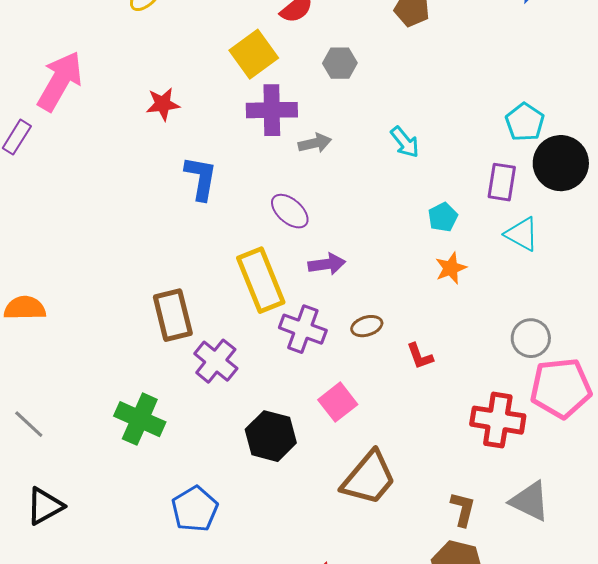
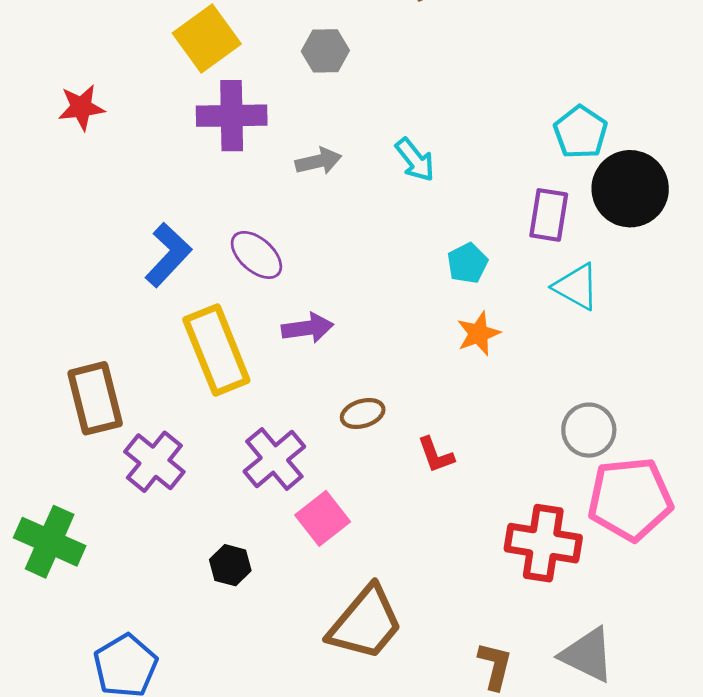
gray arrow: (315, 143) -> (319, 161), moved
blue L-shape: (201, 178) -> (168, 255), moved, turned 33
purple cross: (303, 329) -> (274, 459), moved, turned 30
black hexagon: (271, 436) -> (230, 565), size x0.6

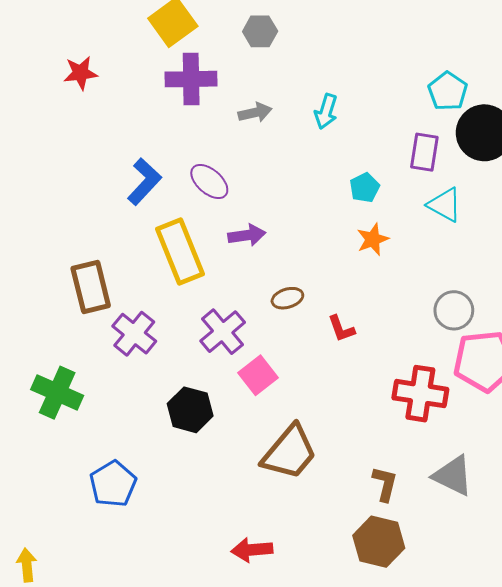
cyan arrow: (415, 160) -> (326, 112), turned 56
black hexagon: (230, 565) -> (190, 410), size x1.5

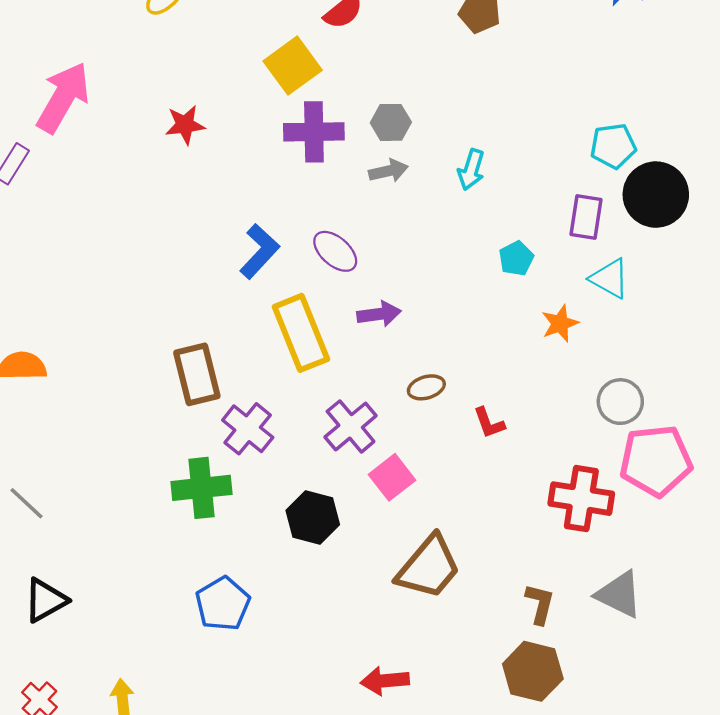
gray hexagon: (260, 31) -> (391, 122), moved
cyan pentagon: (448, 91) -> (613, 146), turned 30
orange star: (373, 239) -> (560, 323), moved
green cross: (57, 393) -> (202, 488), moved, turned -30

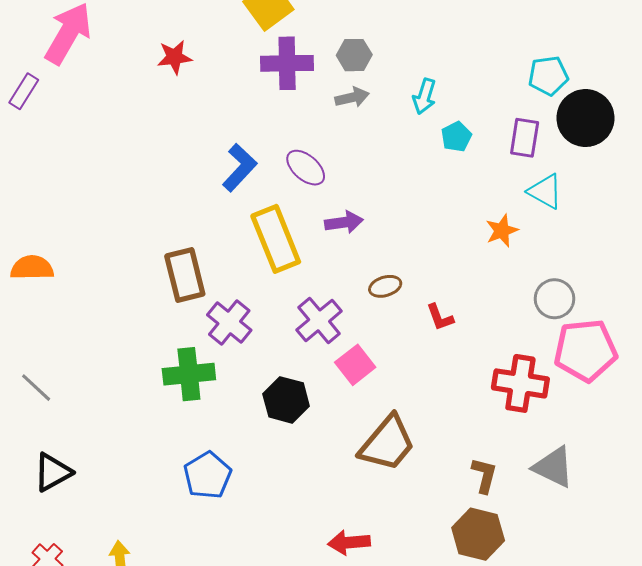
cyan pentagon: (516, 258) -> (456, 137), moved

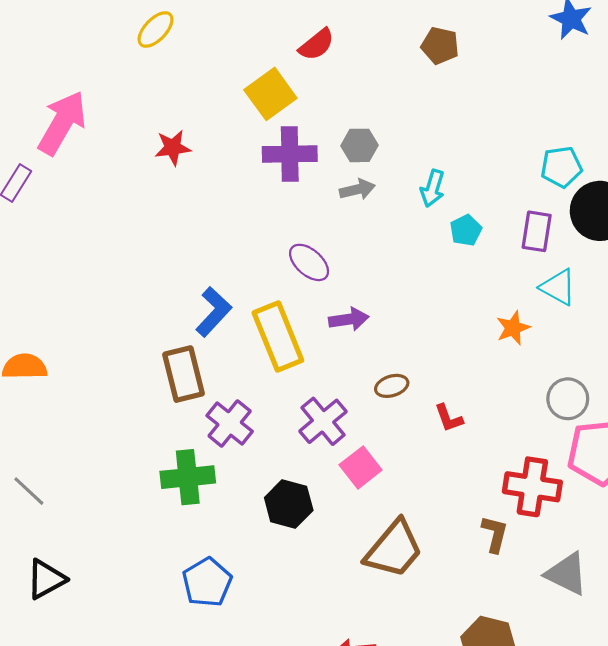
blue L-shape: (240, 168) -> (214, 312), moved
brown L-shape: (484, 475) -> (495, 534), moved

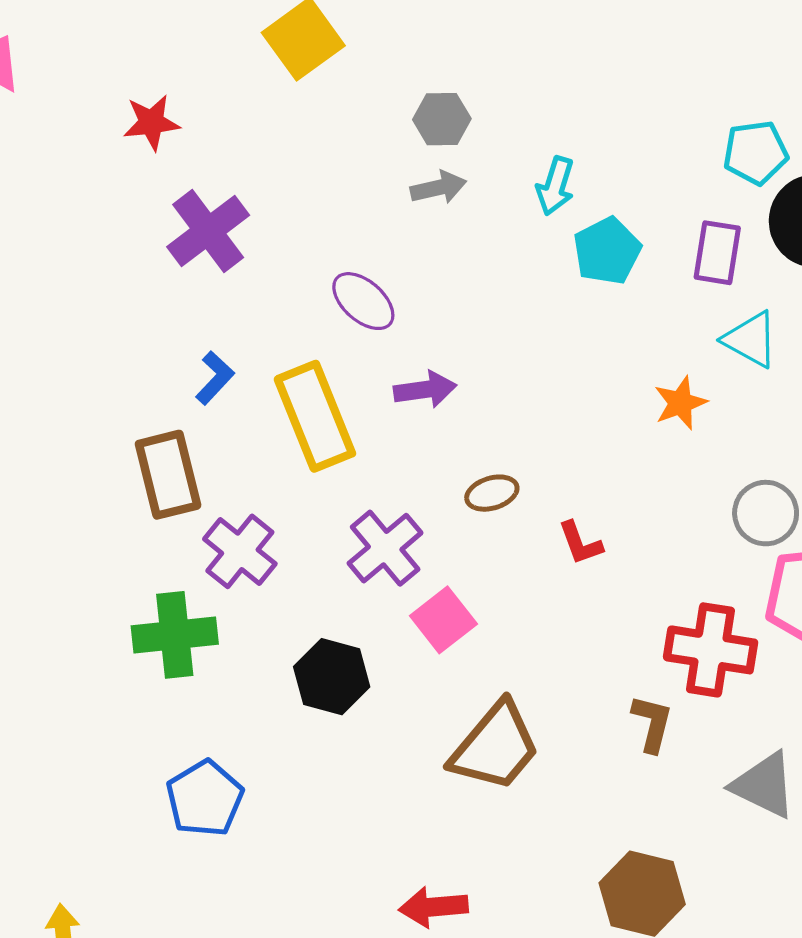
purple cross: (290, 154) -> (208, 231), moved, turned -36
cyan pentagon: (466, 230) -> (607, 251), size x1.4
blue L-shape: (214, 312) -> (215, 378), size x0.7

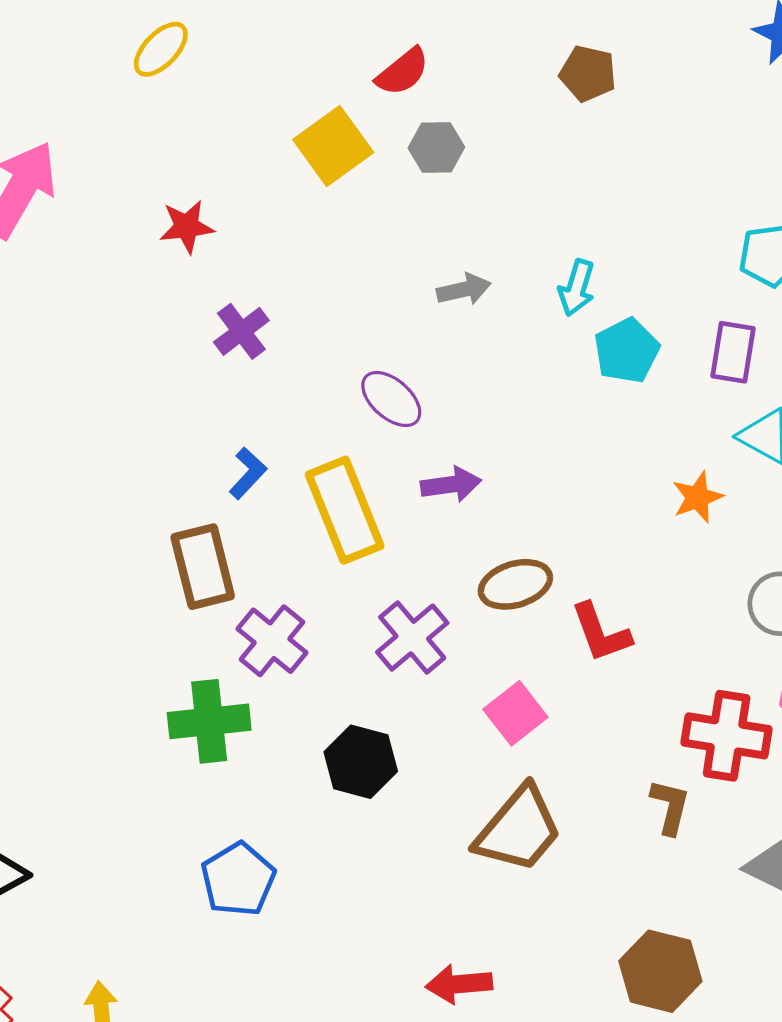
gray hexagon: (442, 119) -> (436, 148), moved
purple cross: (208, 231) -> (241, 331), size x0.7
brown ellipse: (492, 493) -> (515, 584), size x1.4
red L-shape: (580, 543) -> (601, 633), size x1.4
pink square: (443, 620) -> (515, 713), moved

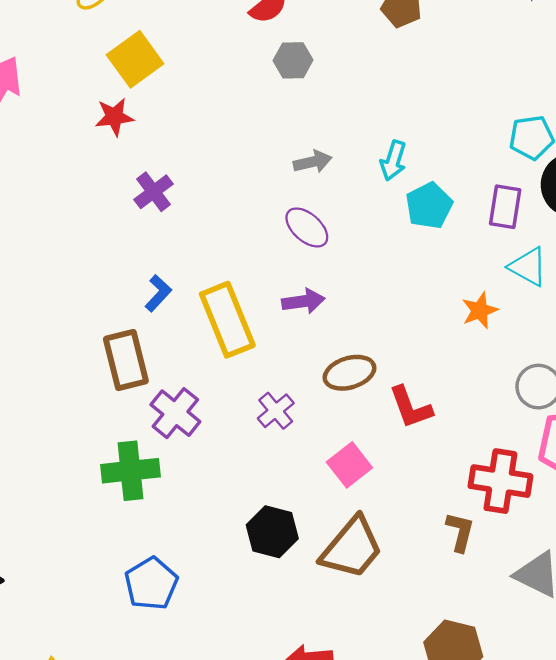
yellow square: (333, 146) -> (135, 59), moved
purple ellipse: (391, 399) -> (307, 227), moved
purple cross: (412, 638) -> (276, 411), size x0.7
black hexagon: (361, 762) -> (272, 532), moved

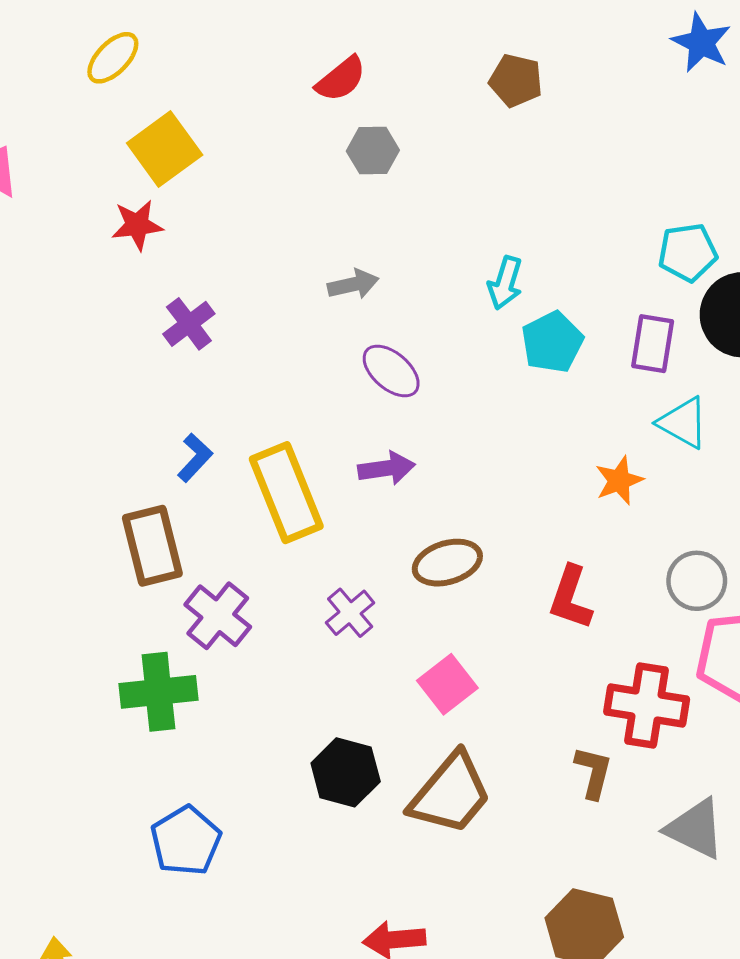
gray arrow: (313, 162) -> (353, 284), moved
red L-shape: (411, 407) -> (571, 598), moved, turned 39

